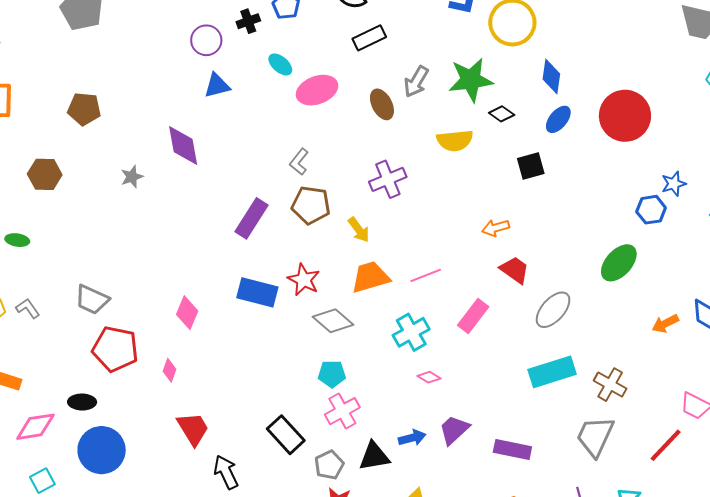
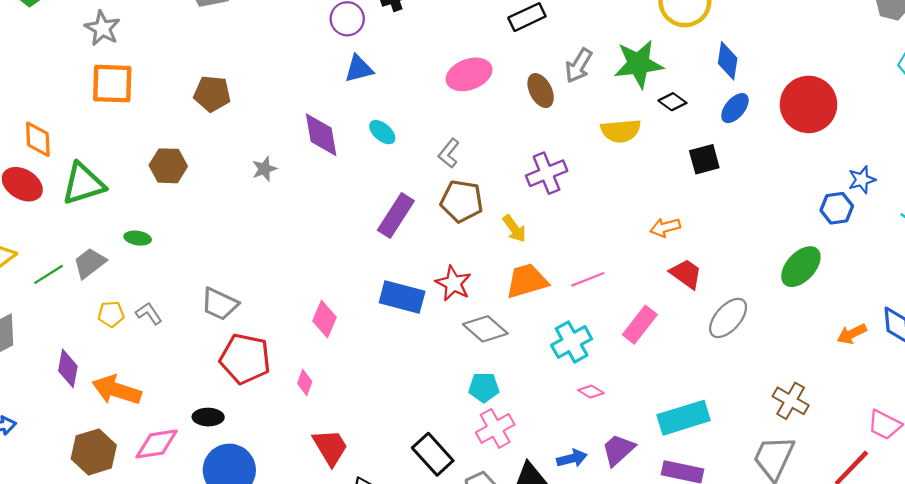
cyan ellipse: (280, 64) -> (382, 132), moved
cyan rectangle: (552, 372) -> (684, 418), moved

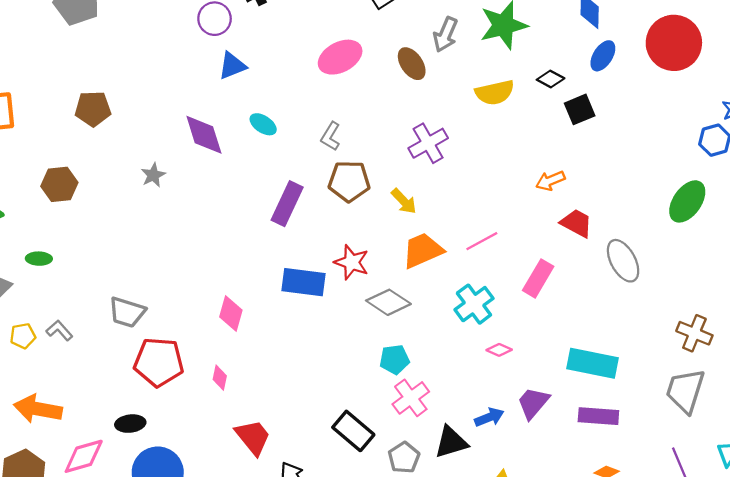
black diamond: (672, 102) -> (551, 79), moved
gray ellipse: (728, 318) -> (623, 261), turned -63
cyan rectangle: (684, 418) -> (593, 363), turned 36

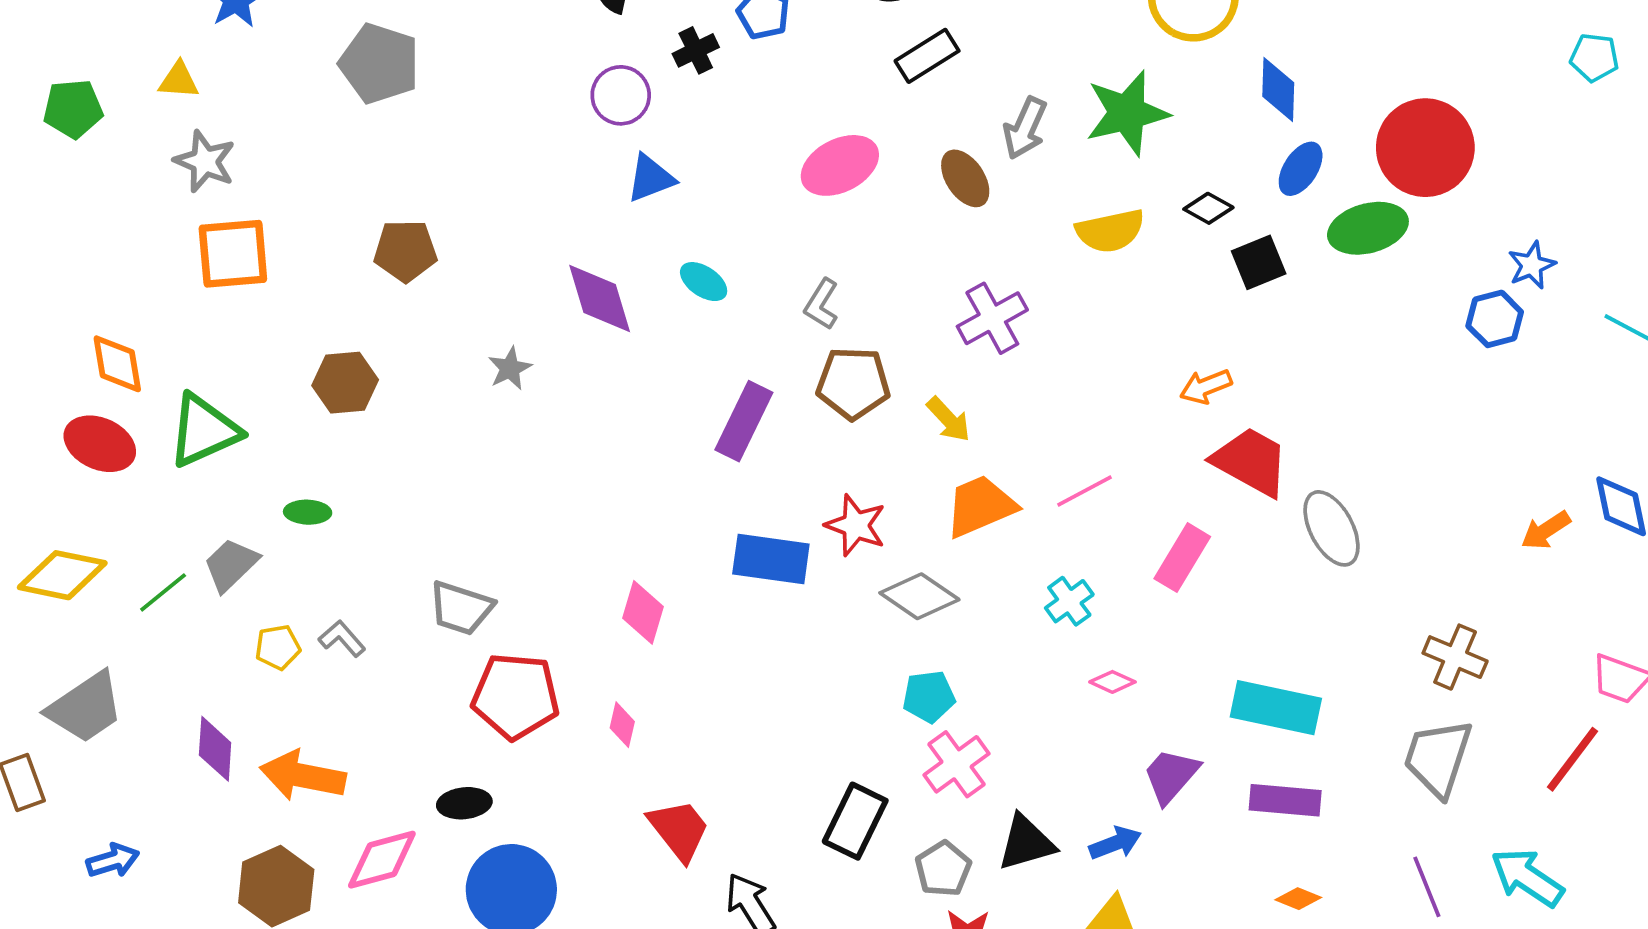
green ellipse: (687, 201) -> (1368, 228), moved, turned 39
red trapezoid: (576, 223) -> (1251, 462), size x1.4
cyan cross: (474, 304) -> (1069, 601), size x0.7
blue arrow: (489, 417) -> (1115, 843), moved
black rectangle: (353, 431) -> (855, 821), turned 75

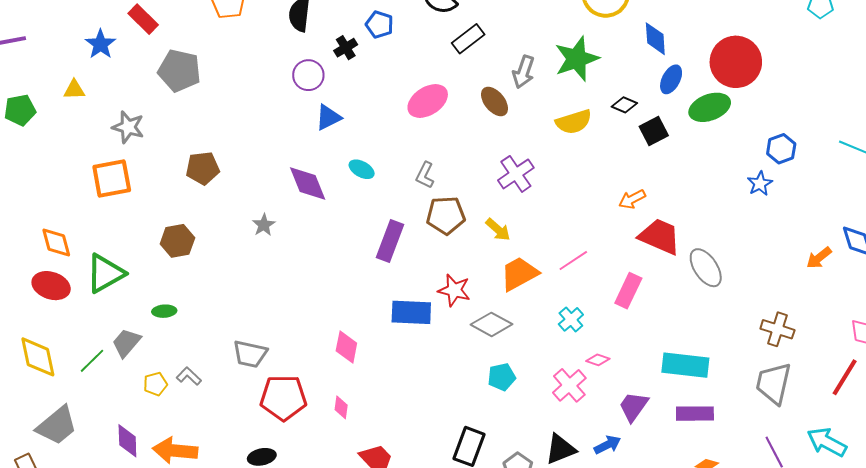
gray star: (205, 161) -> (128, 127), moved
blue star: (1532, 265) -> (760, 184), moved
yellow diamond: (62, 575) -> (38, 357), turned 72
pink cross: (957, 764) -> (569, 385), moved

